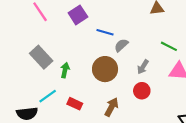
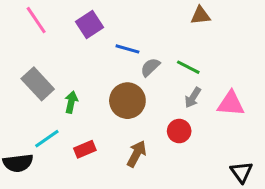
green line: (169, 46) -> (188, 67), moved
gray arrow: (143, 67) -> (193, 98), moved
red rectangle: (75, 104) -> (85, 149), turned -48

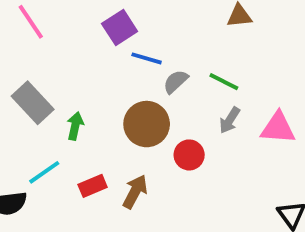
purple square: (89, 25) -> (120, 27), moved
red circle: (179, 131) -> (189, 155), moved
brown arrow: (137, 154) -> (135, 192), moved

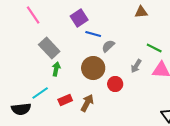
green line: (224, 82) -> (154, 48), moved
gray rectangle: (33, 103) -> (49, 48), moved

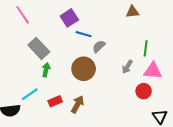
green line: (154, 48) -> (146, 48), turned 70
red circle: (115, 84) -> (144, 91), moved

